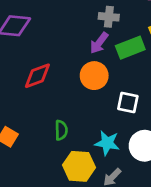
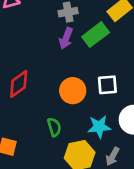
orange circle: (94, 76) -> (73, 91), moved

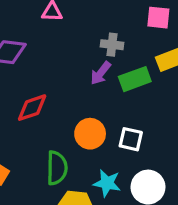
green semicircle: (54, 127) -> (57, 168), size x1.5

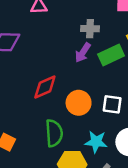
red diamond: (32, 108) -> (45, 87), moved

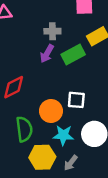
orange circle: (79, 103) -> (51, 111), moved

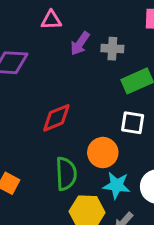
purple arrow: (47, 54) -> (80, 44), moved
white square: (76, 100) -> (133, 123), moved

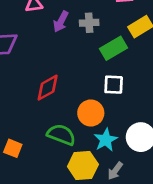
green semicircle: (66, 174) -> (61, 135), turned -60
cyan star: (117, 185) -> (106, 140), turned -30

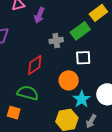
gray cross: (89, 23) -> (56, 41), moved
green semicircle: (61, 135) -> (28, 93), moved

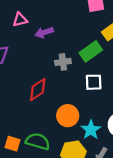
purple arrow: (39, 15) -> (44, 32), turned 49
orange circle: (69, 80) -> (68, 116), moved
green semicircle: (28, 93) -> (38, 141), moved

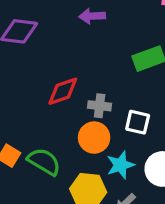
gray cross: (63, 62) -> (100, 106), moved
white square: (94, 82) -> (138, 122), moved

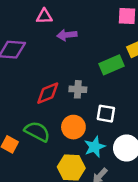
gray cross: (100, 106) -> (78, 89), moved
green semicircle: (44, 162) -> (37, 131), moved

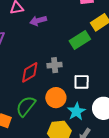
green semicircle: (37, 131) -> (26, 106), turned -70

